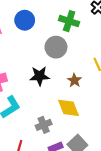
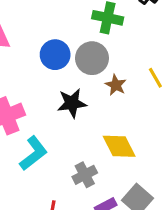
blue circle: (25, 20) -> (55, 55), moved
brown star: (74, 80) -> (116, 85), moved

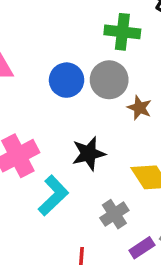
black star: (72, 103) -> (89, 154), moved

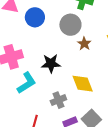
blue circle: (67, 80) -> (35, 17), moved

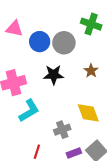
gray circle: (70, 25) -> (64, 43), moved
black star: (51, 63) -> (54, 75), moved

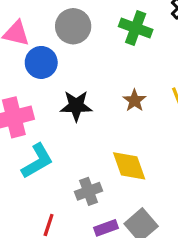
blue circle: (40, 42) -> (41, 62), moved
gray circle: (64, 43) -> (73, 26), moved

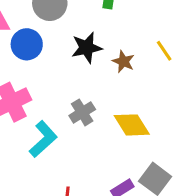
black star: (76, 106) -> (87, 48), moved
gray cross: (89, 191) -> (82, 112), moved

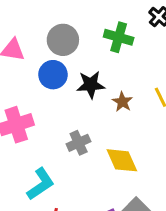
blue circle: (27, 44) -> (53, 75), moved
cyan L-shape: (43, 139) -> (41, 184), moved

